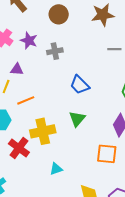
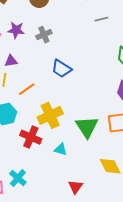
blue trapezoid: (80, 85) -> (61, 69), moved
green triangle: (77, 119) -> (87, 127), moved, size x1.4
cyan triangle: (56, 169) -> (61, 149), moved, turned 48

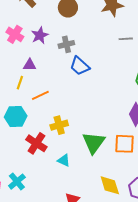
purple star: (16, 30) -> (40, 35), turned 30
blue trapezoid: (61, 69) -> (80, 66), moved
yellow cross: (50, 115) -> (59, 125), size x0.7

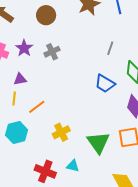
gray line: (126, 39) -> (110, 48), moved, turned -56
blue trapezoid: (80, 66) -> (105, 84), moved
red cross: (36, 143) -> (45, 171), moved

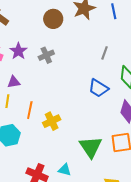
brown circle: (46, 15) -> (53, 19), moved
orange line: (37, 107) -> (30, 110), turned -42
yellow cross: (61, 132) -> (52, 121), moved

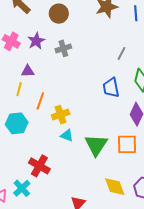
brown circle: (53, 19) -> (59, 14), moved
blue trapezoid: (98, 88) -> (111, 88), turned 40
cyan triangle: (65, 170) -> (67, 135), moved

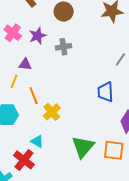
orange line: (40, 101) -> (34, 96), turned -48
yellow cross: (61, 115) -> (52, 112), turned -30
cyan triangle: (67, 135) -> (37, 141), moved

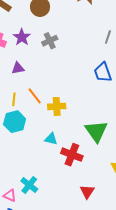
yellow line: (14, 81) -> (14, 99), moved
yellow cross: (52, 112) -> (57, 106), turned -36
red cross: (24, 160) -> (72, 155), moved

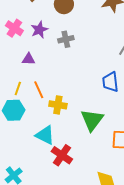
green triangle: (96, 131) -> (92, 120), moved
cyan triangle: (51, 139) -> (45, 135), size x1.5

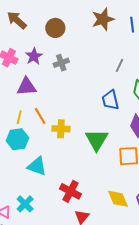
purple triangle: (29, 59) -> (27, 87), size x1.5
cyan triangle: (45, 135) -> (37, 166), moved
red cross: (62, 155) -> (70, 191), moved

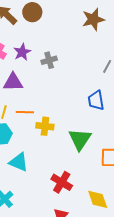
brown circle: (55, 28) -> (32, 12), moved
orange line: (40, 116) -> (25, 112), turned -60
red cross: (70, 191) -> (62, 182), moved

